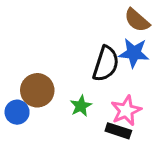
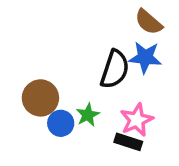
blue circle: (17, 112) -> (61, 123), moved

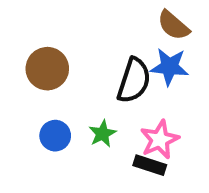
brown circle: (40, 98) -> (47, 69), moved
blue circle: (61, 123) -> (55, 136), moved

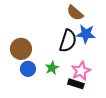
brown semicircle: (173, 25) -> (75, 13), moved
brown circle: (47, 69) -> (21, 49), moved

